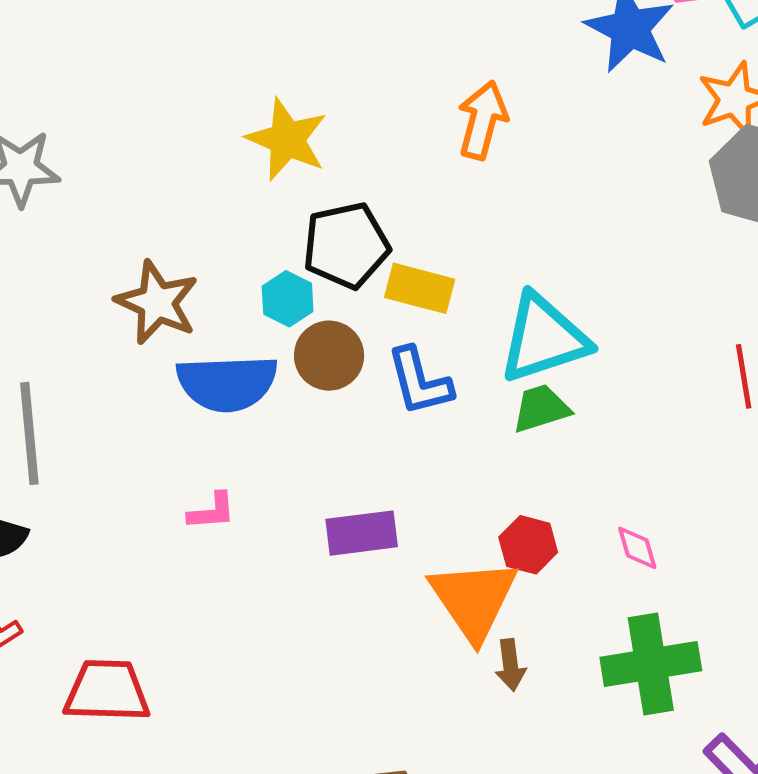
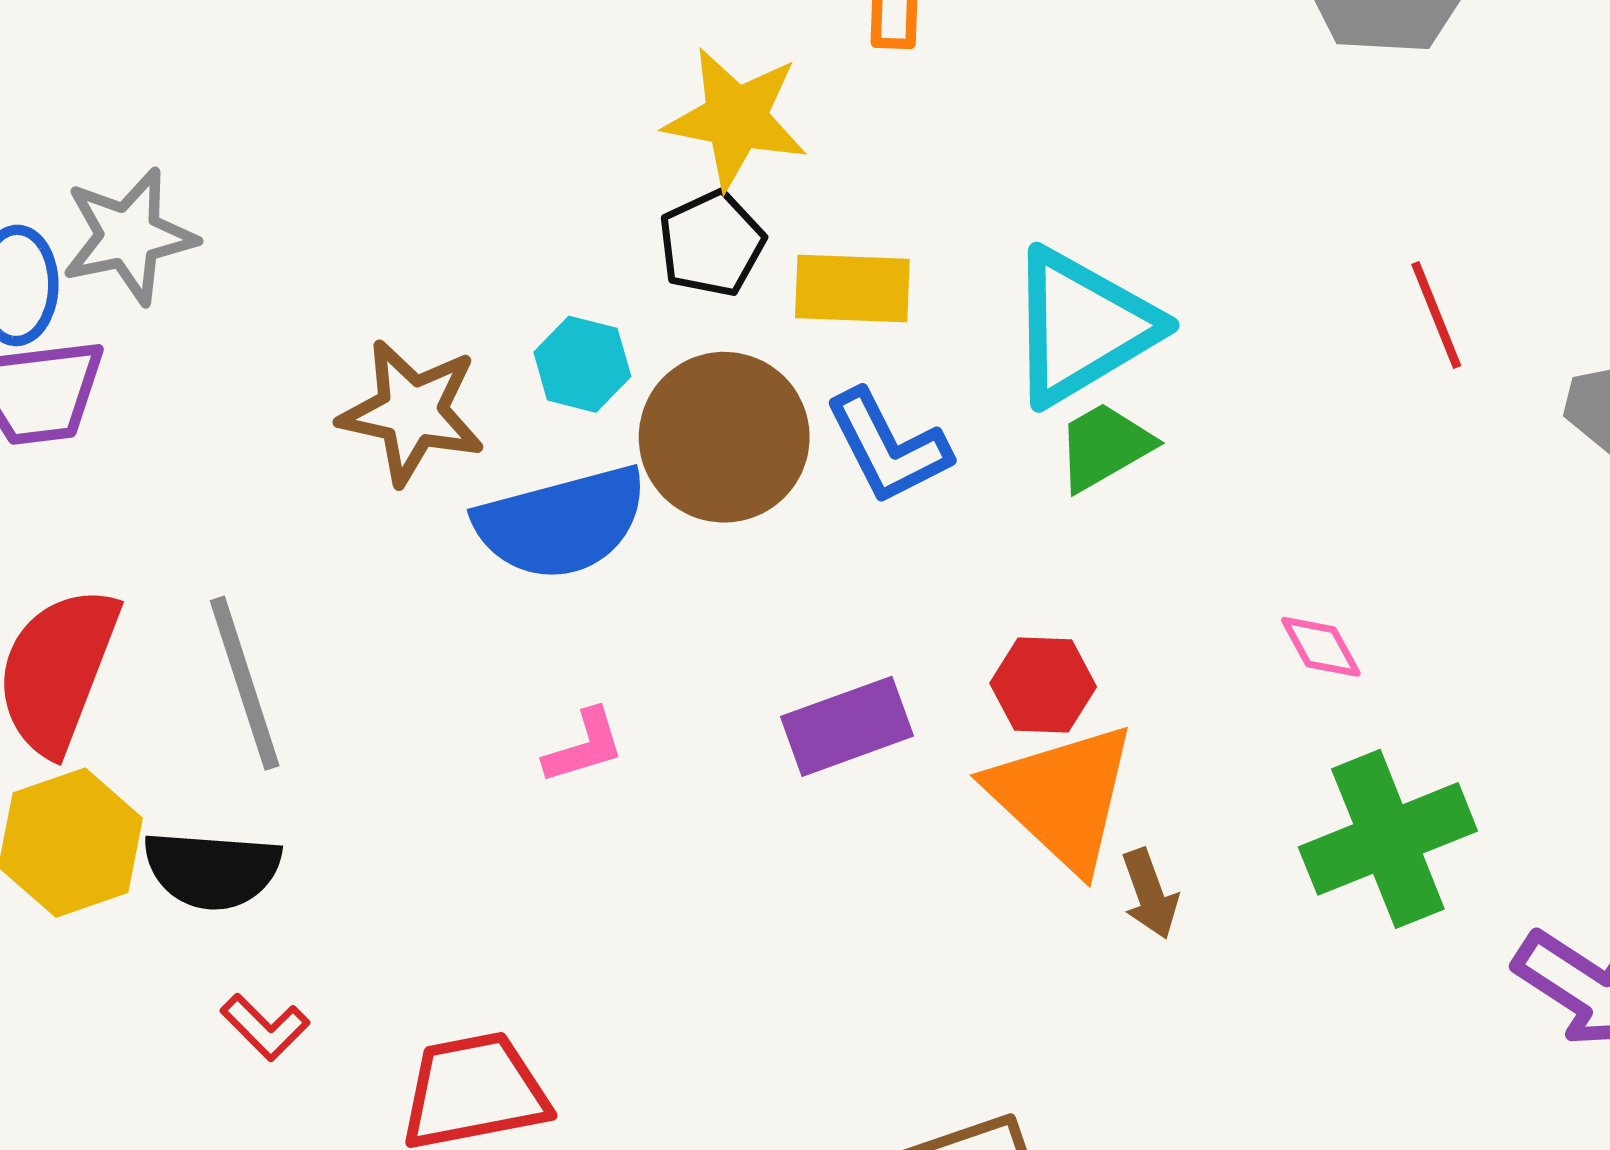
yellow star: (287, 139) -> (736, 118), moved
black pentagon: (346, 245) -> (711, 244), size x0.7
cyan hexagon: (288, 299) -> (582, 364), moved
brown circle: (329, 356) -> (724, 437), size x1.4
red hexagon: (528, 545) -> (1043, 685), moved

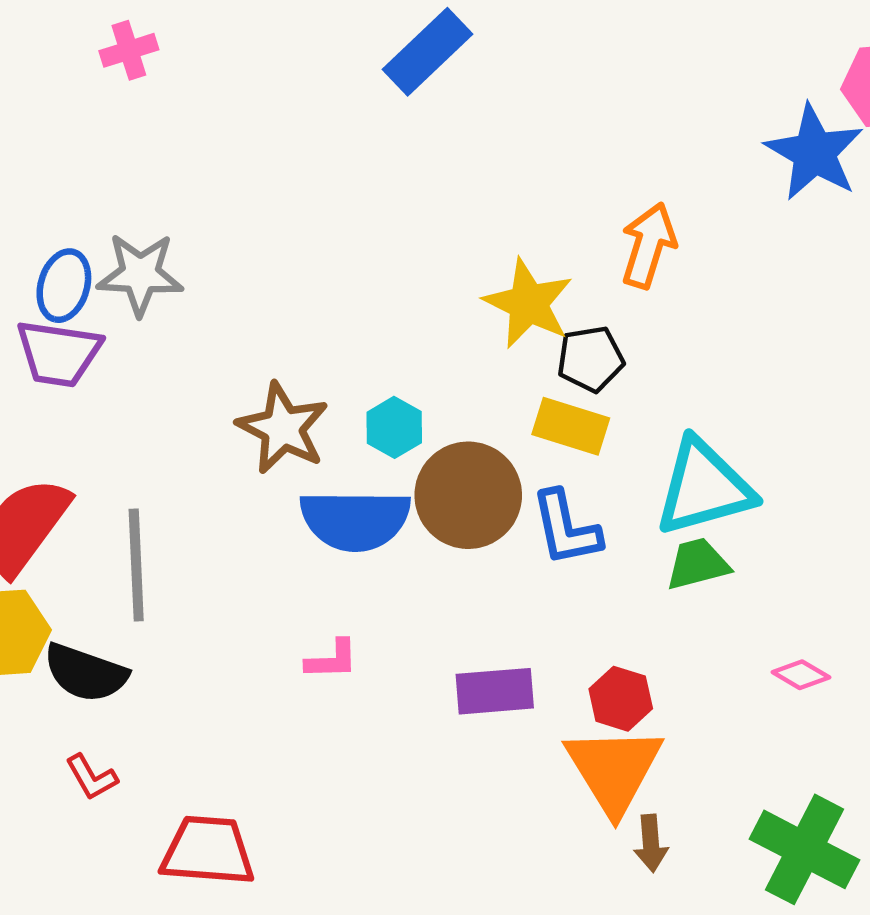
black pentagon: (711, 244) -> (590, 359), moved
pink diamond: (1321, 647) -> (801, 675), moved, turned -46
green cross: (1388, 839) -> (805, 849), turned 34

